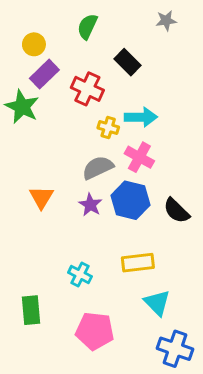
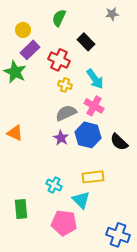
cyan arrow: (141, 117) -> (95, 79), turned 55
yellow cross: (108, 127) -> (65, 85), moved
orange triangle: (41, 197) -> (15, 133), moved, turned -36
cyan triangle: (157, 303) -> (81, 200), moved

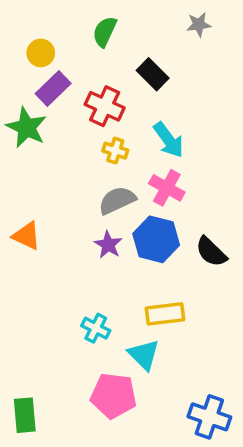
green rectangle: (21, 209) -> (25, 415), moved

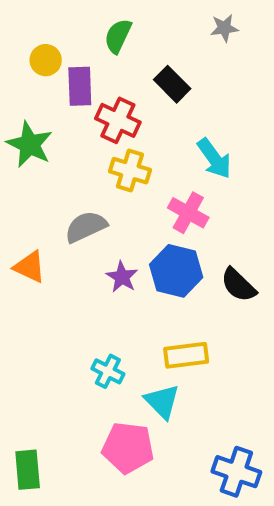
purple rectangle: (53, 88) -> (80, 86), moved, turned -48
cyan arrow: (169, 140) -> (214, 158), moved
yellow cross: (115, 151) -> (130, 171), size x1.4
gray semicircle: (117, 200) -> (86, 227), moved

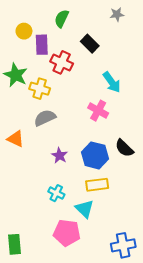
yellow cross: (130, 171) -> (40, 89), moved
blue hexagon: (176, 271) -> (95, 155), moved
purple star: (122, 277) -> (59, 155), moved
blue cross: (236, 472) -> (123, 245), turned -30

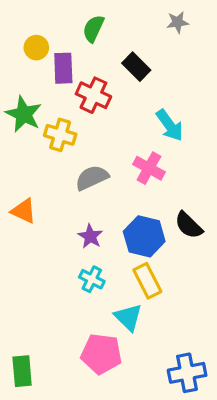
gray semicircle: (45, 118) -> (92, 178), moved
yellow rectangle: (97, 185) -> (147, 281), turned 70
cyan cross: (56, 193) -> (92, 279), moved

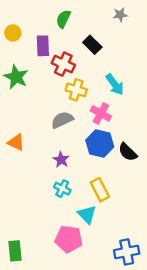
yellow circle: (36, 48) -> (13, 33), moved
yellow cross: (60, 135) -> (76, 90), moved
blue hexagon: (144, 236) -> (100, 144), moved

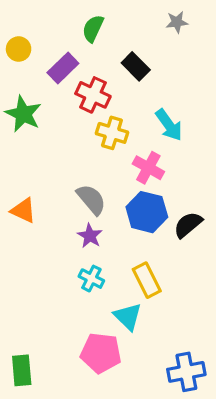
purple rectangle: (43, 46) -> (63, 68), turned 48
gray semicircle: (62, 120) -> (91, 199), moved, turned 75
black semicircle: (128, 152) -> (188, 225), turned 96

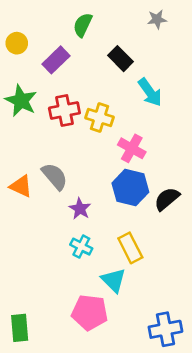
red cross: (93, 95) -> (64, 110), moved, turned -36
cyan arrow: (169, 125) -> (150, 92), moved
gray semicircle: (91, 199) -> (55, 176), moved

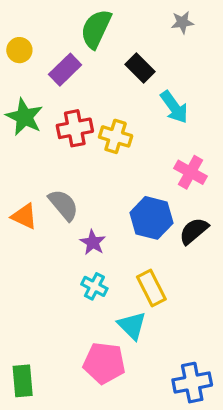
green semicircle: (83, 25) -> (96, 29), size x1.4
pink cross: (132, 148) -> (191, 172), moved

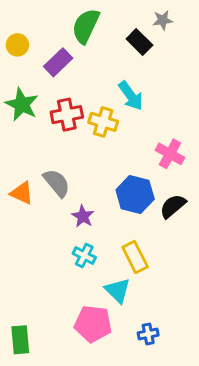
black rectangle: (140, 68) -> (139, 42), moved
cyan arrow: (174, 107) -> (131, 96), moved
blue cross: (192, 383) -> (148, 334), moved, size x0.6

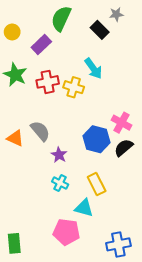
pink cross: (170, 154) -> (122, 123), moved
cyan triangle: (118, 290) -> (84, 208), turned -30
blue cross: (148, 334) -> (118, 244), moved, size x1.6

